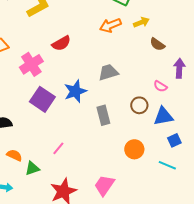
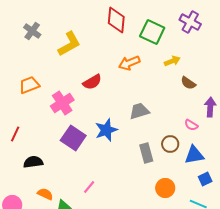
orange arrow: (110, 25) -> (129, 63), moved
gray rectangle: (103, 115) -> (146, 153), moved

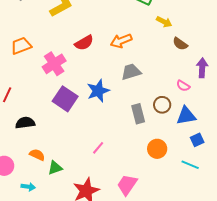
yellow arrow: (172, 61) -> (164, 22), turned 49
orange arrow: (129, 63) -> (121, 41), moved
pink line: (89, 187) -> (98, 148), moved

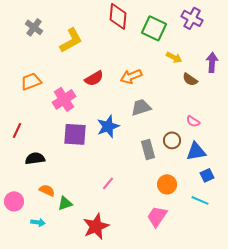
purple arrow: (202, 68) -> (212, 62), moved
purple square: (65, 99) -> (75, 134), turned -30
pink trapezoid: (127, 185) -> (157, 216), moved

